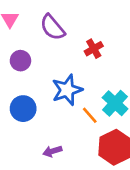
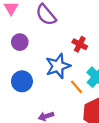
red cross: (94, 49) -> (80, 44), moved, turned -32

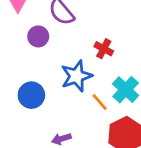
purple circle: (20, 42) -> (38, 36), moved

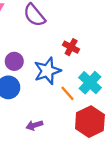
purple circle: (38, 36) -> (14, 61), moved

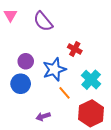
orange line: (67, 93) -> (65, 93), moved

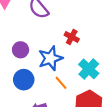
blue circle: (21, 84) -> (24, 80), moved

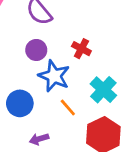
purple circle: (21, 50) -> (36, 50), moved
blue star: (50, 58) -> (54, 76), turned -30

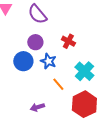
blue star: (54, 76) -> (48, 61), size x0.7
blue circle: (20, 103) -> (23, 61), moved

